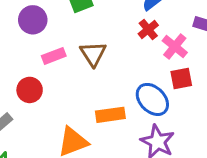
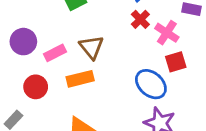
purple circle: (33, 20) -> (23, 42), moved
orange rectangle: (110, 115) -> (80, 79), moved

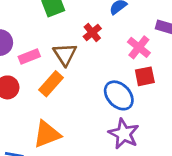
red cross: (140, 19) -> (92, 33), moved
orange rectangle: (80, 79) -> (51, 84), turned -40

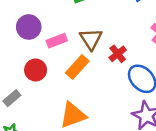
red cross: (92, 33) -> (118, 54), moved

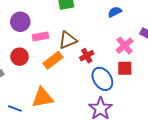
brown triangle: (91, 39) -> (68, 40), turned 30

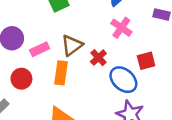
pink cross: (125, 46) -> (121, 28), moved
orange rectangle: (53, 60) -> (61, 73), turned -30

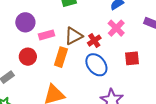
red cross: (98, 58) -> (94, 41), moved
blue ellipse: (123, 80) -> (96, 65), moved

